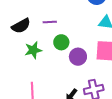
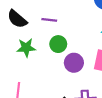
black semicircle: (21, 26) -> (17, 19), turned 60

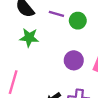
green circle: (58, 44) -> (78, 21), moved

